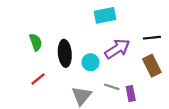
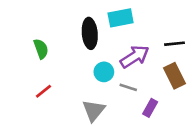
black ellipse: (65, 53) -> (90, 33), moved
gray line: (112, 87) -> (128, 87), moved
purple rectangle: (131, 94) -> (150, 108), turned 40

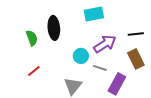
black ellipse: (90, 33) -> (54, 28), moved
purple rectangle: (150, 108) -> (117, 84), size x1.5

